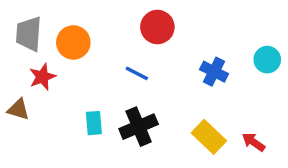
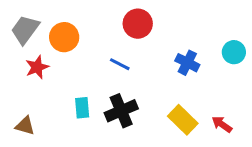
gray trapezoid: (29, 34) -> (25, 30), turned 32
brown triangle: (18, 109) -> (25, 126), moved

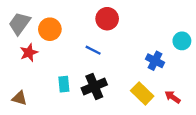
blue cross: (187, 63) -> (155, 61), moved

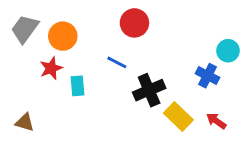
red star: (29, 53) -> (51, 68), moved
blue cross: (155, 61) -> (208, 76), moved
cyan rectangle: (64, 84) -> (77, 86), moved
black cross: (94, 86) -> (149, 90), moved

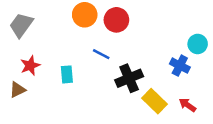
orange circle: (63, 36) -> (85, 15), moved
red star: (51, 68) -> (30, 66), moved
brown triangle: (25, 122) -> (17, 90), moved, turned -42

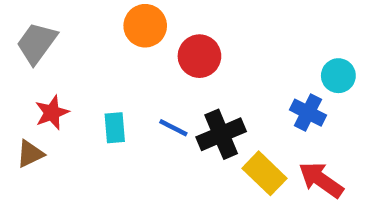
red circle: (116, 20) -> (199, 56), moved
blue line: (101, 54) -> (173, 128), moved
red arrow: (187, 105) -> (321, 180), size x1.5

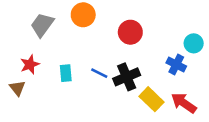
gray trapezoid: (37, 43) -> (42, 25), moved
red circle: (199, 56) -> (130, 32), moved
brown triangle: (30, 154) -> (17, 88), turned -42

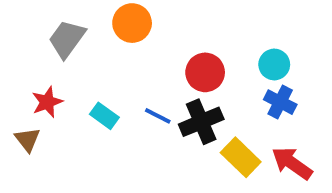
red circle: (130, 32) -> (205, 72), moved
cyan circle: (194, 43) -> (274, 64), moved
cyan rectangle: (66, 73) -> (104, 116), turned -49

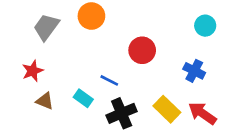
cyan circle: (274, 64) -> (205, 26), moved
cyan rectangle: (104, 116) -> (83, 98), moved
black cross: (201, 122) -> (122, 113), moved
brown triangle: (27, 140) -> (45, 101), moved, turned -30

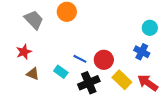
cyan circle: (205, 26) -> (150, 28), moved
gray trapezoid: (46, 27) -> (34, 20), turned 100
red circle: (142, 50) -> (104, 60), moved

